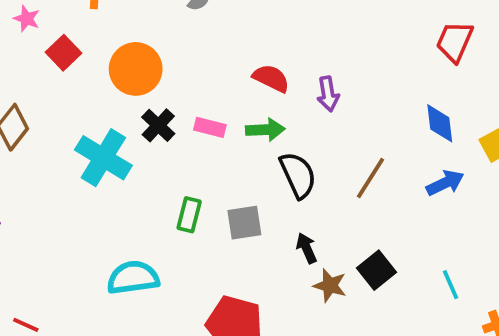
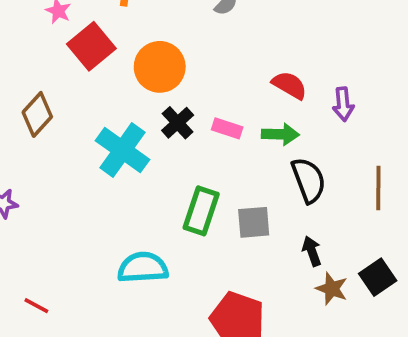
red square: (64, 53) -> (91, 46), size x1.4
brown line: (371, 178) -> (378, 188), turned -36
green rectangle: (189, 215) -> (201, 211), size x1.4

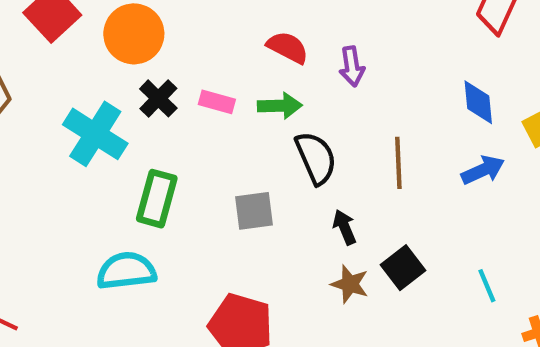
green rectangle: (201, 211) -> (157, 199), moved
black arrow: (312, 251) -> (344, 227), moved

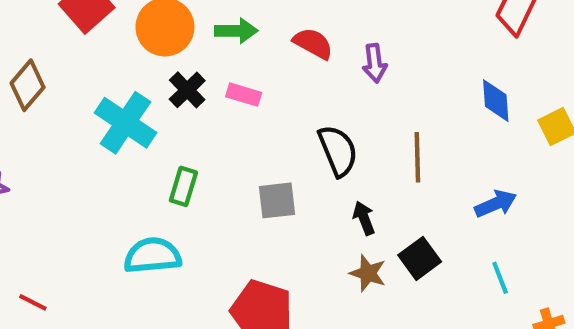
green arrow: (280, 106) -> (236, 31), moved
blue arrow: (483, 170) -> (496, 204), moved
green rectangle: (157, 199) -> (183, 186), size x0.7

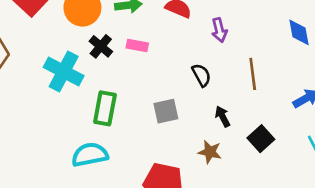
purple arrow: (375, 63) -> (219, 30), moved
black semicircle: (338, 151) -> (201, 75), size x0.7
green rectangle: (183, 186) -> (105, 108), size x1.4
brown star: (368, 273) -> (210, 152), moved

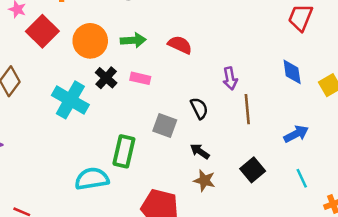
purple arrow: (219, 30) -> (230, 78), moved
green rectangle: (105, 108) -> (124, 151), moved
gray square: (166, 111) -> (165, 125), moved, turned 30
black arrow: (223, 117) -> (200, 151), moved, turned -30

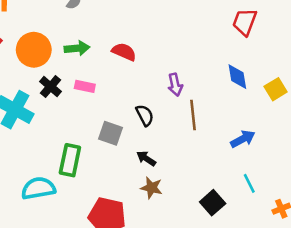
black square: (253, 170) -> (213, 203), moved

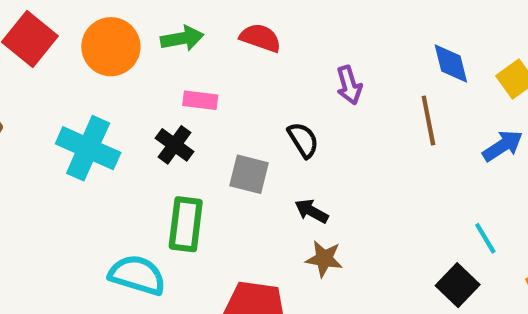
black cross: (50, 87) -> (175, 145), moved
brown line: (193, 115) -> (428, 121), moved
blue arrow: (243, 139) -> (503, 146), moved
cyan semicircle: (38, 188) -> (137, 275), turned 32
black square: (213, 203) -> (458, 285), moved

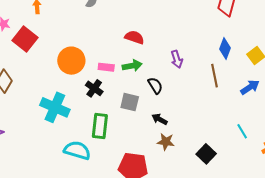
green arrow: (182, 38) -> (132, 66), moved
orange circle: (111, 47) -> (71, 61), moved
blue diamond: (451, 64) -> (225, 48), turned 35
cyan cross: (88, 148) -> (55, 107), moved
black square: (458, 285) -> (206, 154), moved

